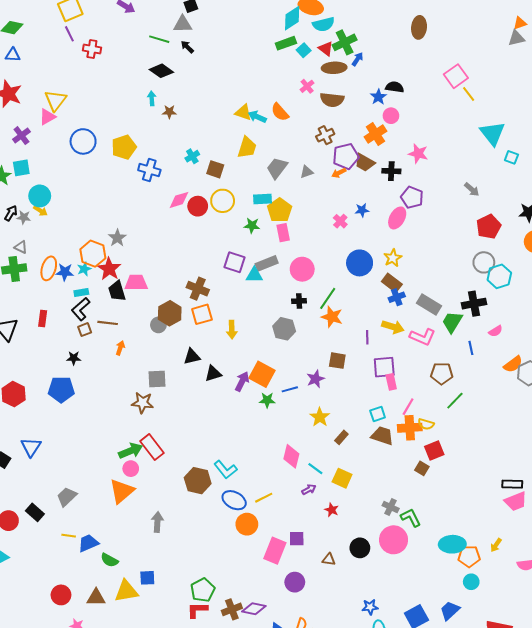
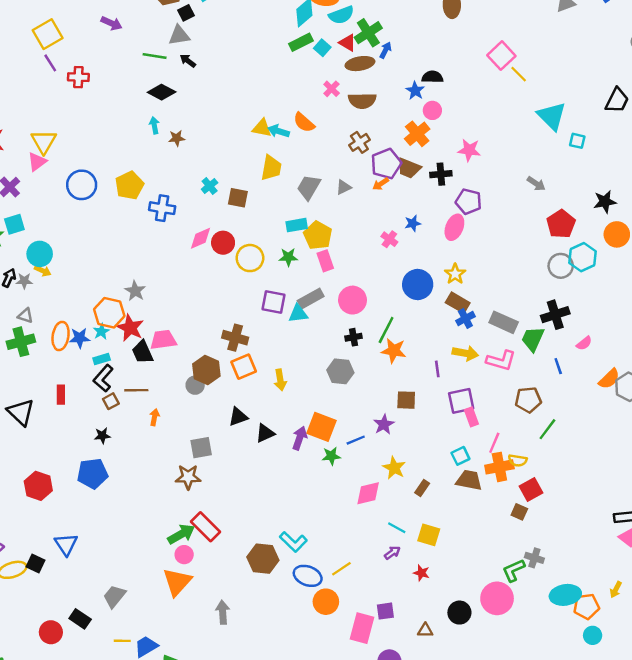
yellow circle: (223, 201) -> (250, 258), moved
cyan hexagon: (499, 276) -> (583, 257), moved
pink diamond: (291, 456) -> (368, 493), moved, turned 70
gray cross: (391, 507) -> (534, 558), moved
green L-shape: (411, 518) -> (514, 570), turned -80

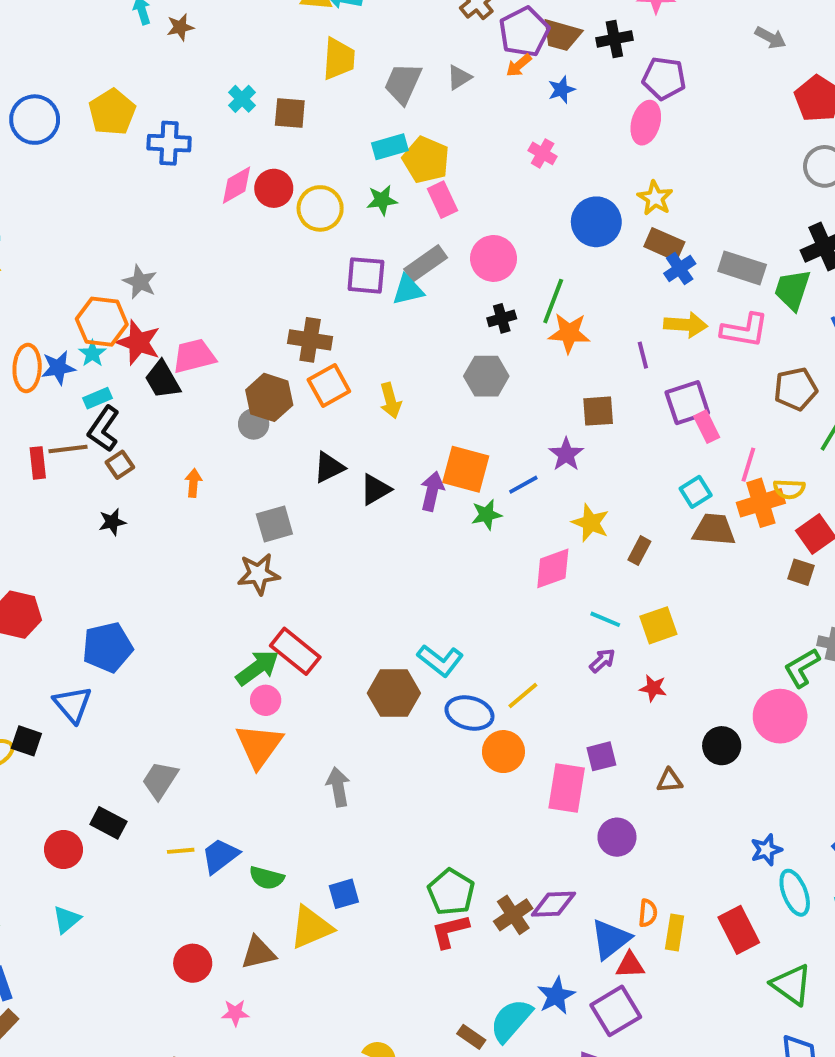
blue star: (413, 223) -> (561, 90), moved
brown line: (136, 390) -> (68, 449), moved
blue pentagon: (93, 474) -> (108, 647), moved
yellow square: (429, 535) -> (658, 625), turned -30

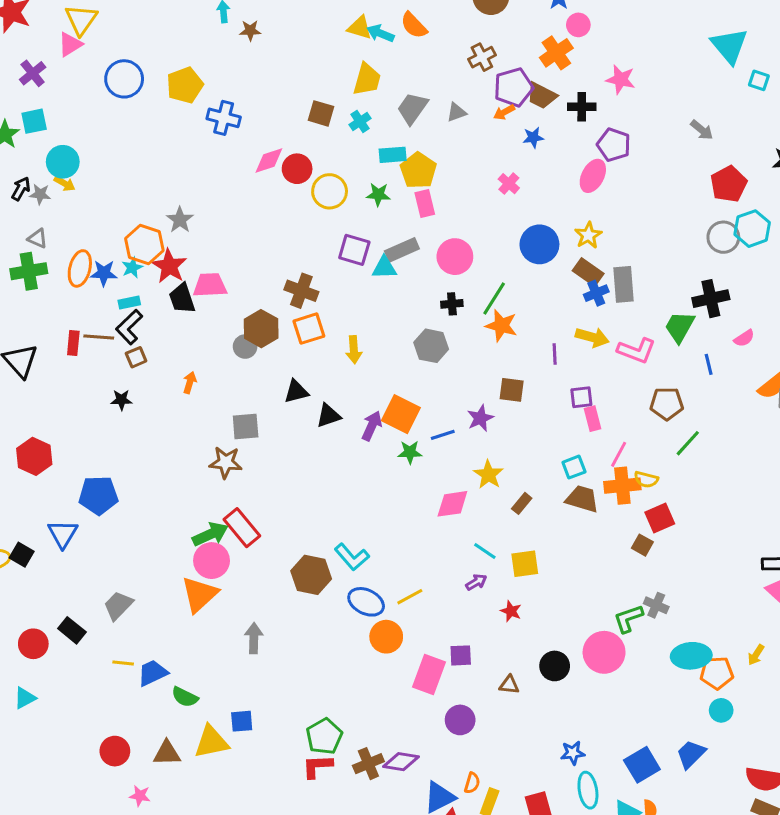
cyan cross: (242, 99) -> (360, 121), moved
gray rectangle: (742, 268) -> (624, 284), moved, turned 56
purple square: (687, 403) -> (581, 397), size x0.7
pink circle: (266, 700) -> (212, 561), size x1.5

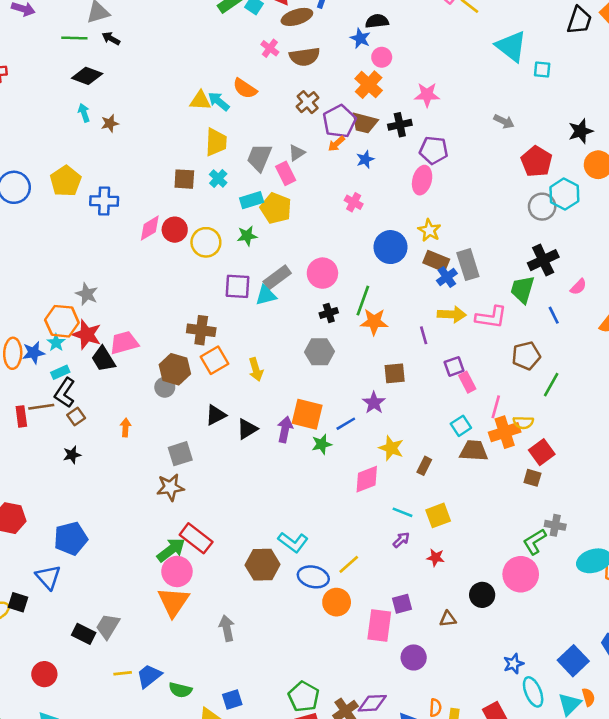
cyan arrow: (380, 33) -> (219, 101), turned 30
pink rectangle: (425, 204) -> (286, 173), moved
black rectangle: (72, 630) -> (84, 634), moved

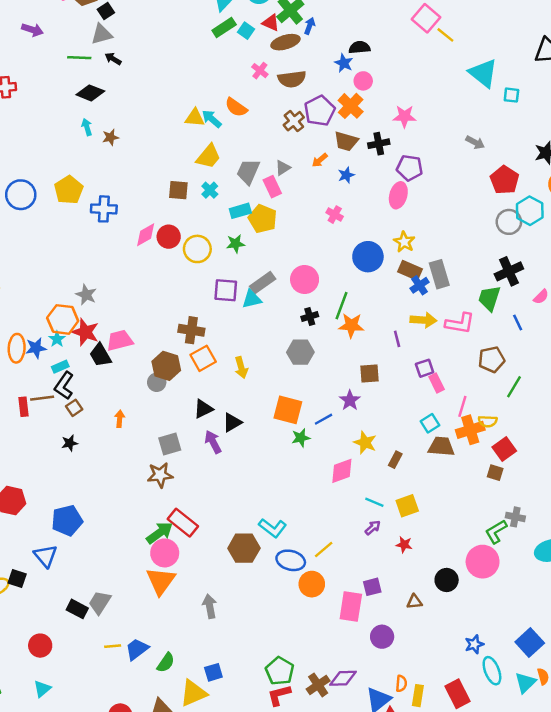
purple pentagon: (339, 121) -> (320, 111), moved
yellow trapezoid: (216, 142) -> (208, 156), turned 36
purple arrow: (285, 429) -> (213, 442), moved, turned -40
green semicircle: (180, 690) -> (166, 663), turned -70

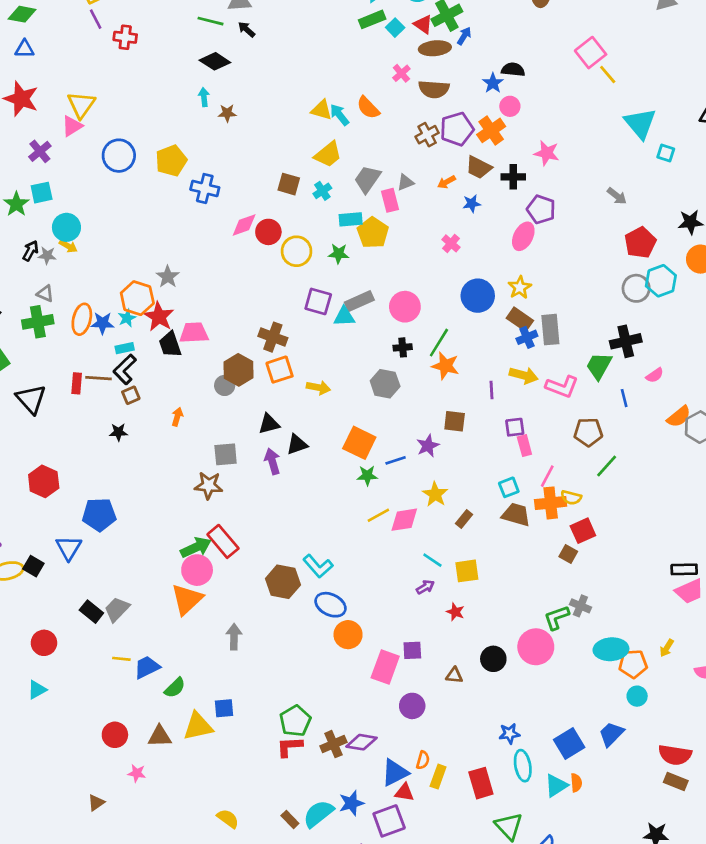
yellow arrow: (241, 367) -> (318, 388), turned -75
yellow line: (324, 549) -> (378, 515), moved

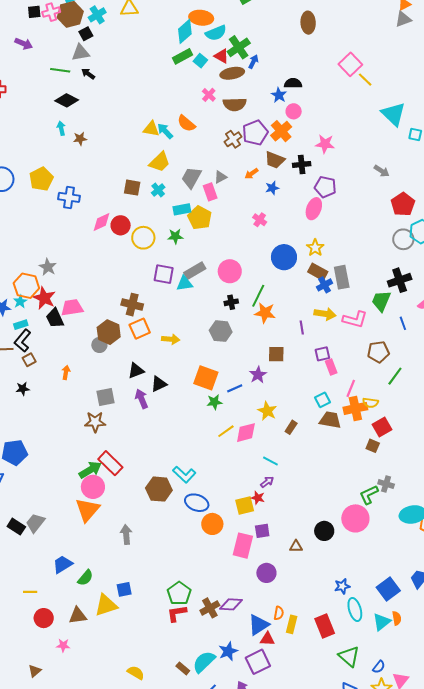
yellow square: (467, 571) -> (245, 506), moved
red star: (455, 612) -> (258, 498), moved
yellow line: (121, 659) -> (30, 592), moved

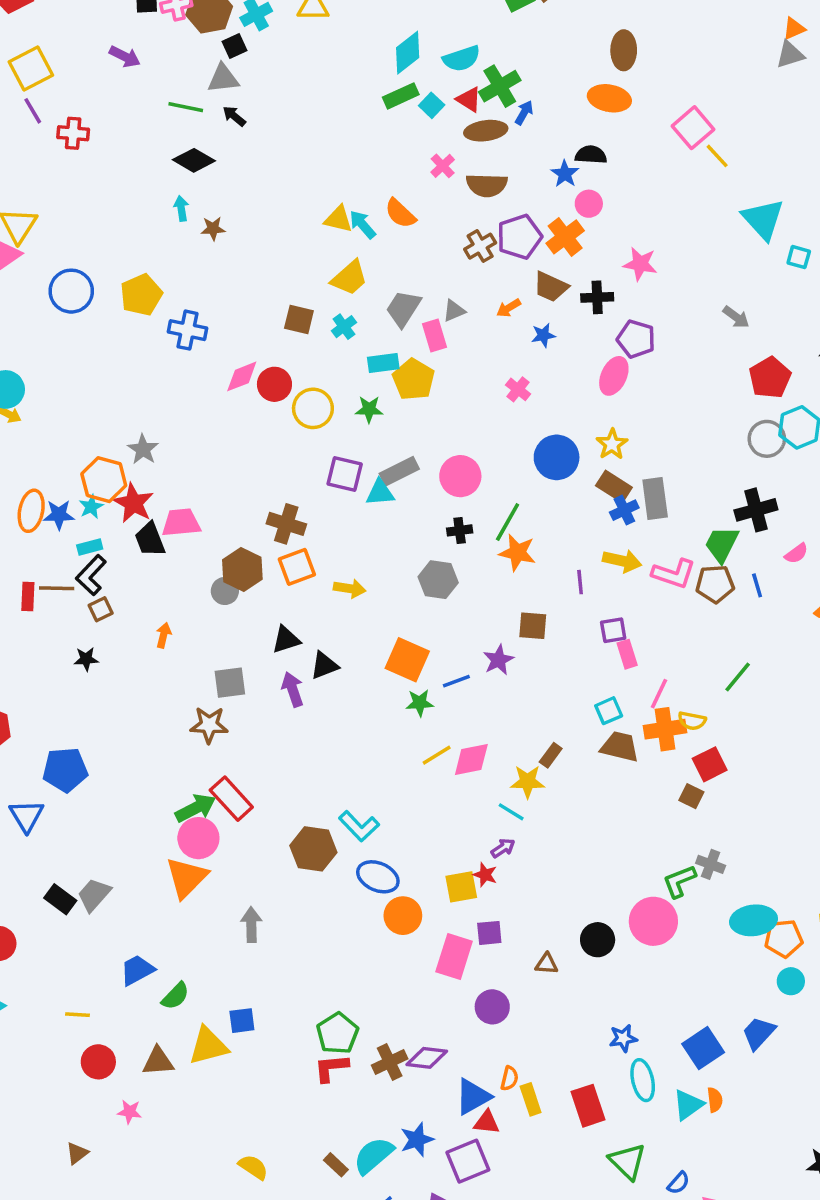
orange ellipse: (201, 18) -> (609, 98), moved
brown pentagon: (378, 352) -> (715, 584), moved
yellow star: (267, 411) -> (528, 782), moved, turned -30
yellow rectangle: (292, 624) -> (531, 1099), turned -36

